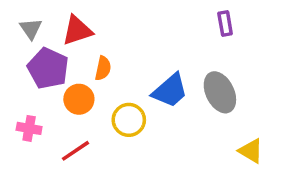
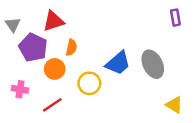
purple rectangle: (225, 24) -> (175, 18), moved
gray triangle: (31, 29) -> (13, 25), moved

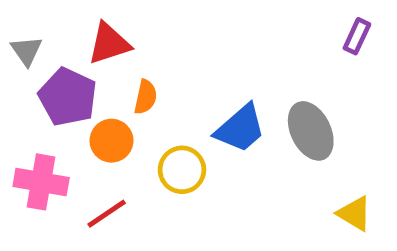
purple rectangle: (175, 18) -> (357, 36), turned 35
pink cross: (20, 89) -> (41, 182), size x1.5

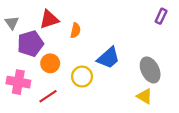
purple pentagon: (68, 97) -> (30, 44), turned 30
orange semicircle: (146, 97) -> (75, 30), moved
gray ellipse: (311, 131) -> (150, 70), moved
yellow triangle: (354, 214) -> (145, 96), moved

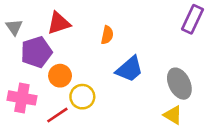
purple rectangle: (161, 16) -> (193, 19), size x1.5
orange semicircle: (75, 30) -> (107, 35), moved
yellow circle: (82, 77) -> (82, 97), moved

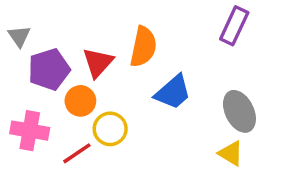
purple rectangle: (193, 19) -> (234, 26), moved
red triangle: (59, 23) -> (98, 62), moved, turned -30
orange semicircle: (107, 35) -> (143, 47), size x1.6

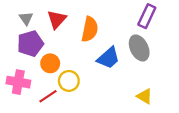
gray triangle: (19, 36) -> (26, 18), moved
red triangle: (98, 62) -> (57, 19), moved
gray ellipse: (239, 111) -> (139, 48), moved

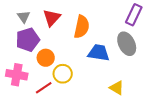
blue trapezoid: (108, 58) -> (99, 53), turned -130
yellow triangle: (145, 96) -> (117, 88), moved

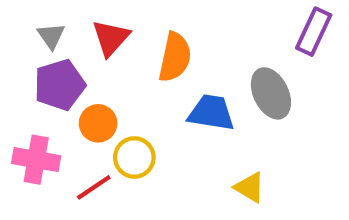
purple rectangle: (134, 15) -> (314, 32), moved

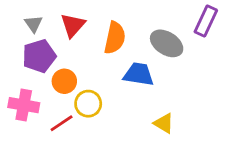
gray ellipse: (271, 93) -> (167, 43), moved, turned -32

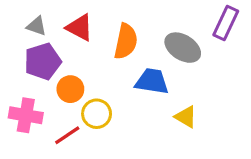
gray triangle: (34, 24) -> (37, 26), turned -36
red triangle: (73, 25) -> (80, 28), turned -44
yellow triangle: (164, 123) -> (186, 117), moved

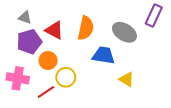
red triangle: (80, 28) -> (54, 30), moved

